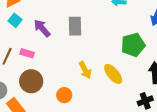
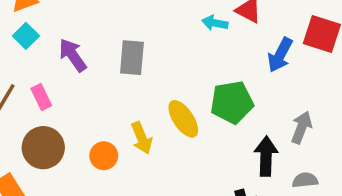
pink rectangle: (27, 53) -> (41, 97), turned 40
yellow ellipse: (113, 74) -> (183, 119), moved
orange circle: (64, 95) -> (104, 156), moved

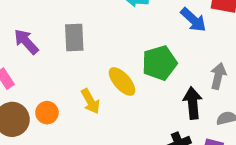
blue arrow: (280, 55) -> (193, 20), turned -68
orange circle: (104, 156) -> (47, 113), moved

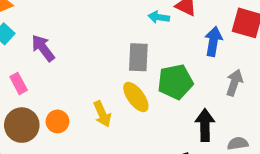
blue arrow: (193, 20) -> (213, 41), turned -128
gray rectangle: (74, 37) -> (138, 57), moved
gray arrow: (218, 76) -> (234, 83), moved

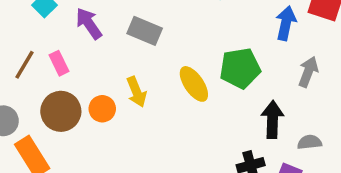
gray rectangle: (138, 57) -> (145, 31), moved, turned -72
yellow arrow: (102, 114) -> (137, 92), moved

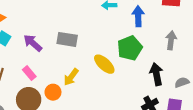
blue arrow: (286, 23) -> (138, 16), moved
pink rectangle: (59, 63) -> (29, 73), moved
yellow arrow: (137, 92) -> (71, 77), turned 72

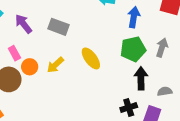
green pentagon: (130, 48) -> (133, 49), moved
orange circle: (53, 92) -> (30, 67), moved

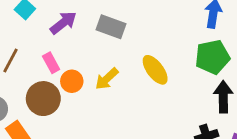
purple arrow: (24, 24) -> (63, 23), turned 90

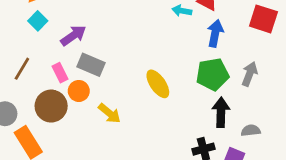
gray rectangle: (111, 27) -> (91, 65), moved
yellow arrow: (107, 79) -> (109, 113), moved, turned -100

